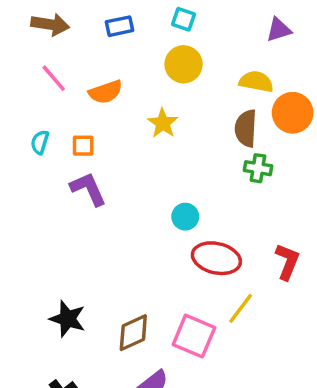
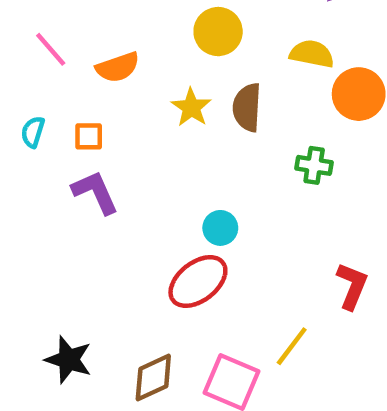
brown semicircle: (246, 128) -> (247, 107), moved
red ellipse: (216, 258) -> (198, 281), moved, turned -51

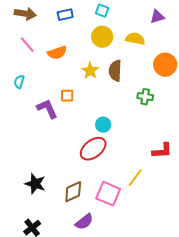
yellow semicircle: (312, 54) -> (135, 39), moved
orange square: (89, 136) -> (67, 96), moved
red L-shape: (352, 286) -> (162, 151), turned 65

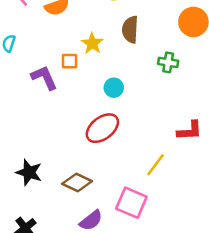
yellow star: (90, 71) -> (92, 43), moved
cyan circle: (103, 125) -> (114, 88), moved
brown diamond: (73, 192) -> (77, 182), turned 50
pink square: (108, 194) -> (131, 203), moved

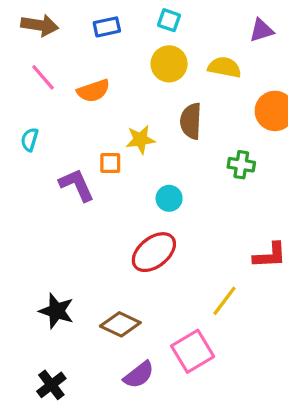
yellow star: (92, 43) -> (140, 139), turned 30
pink square: (131, 203) -> (193, 351), turned 36

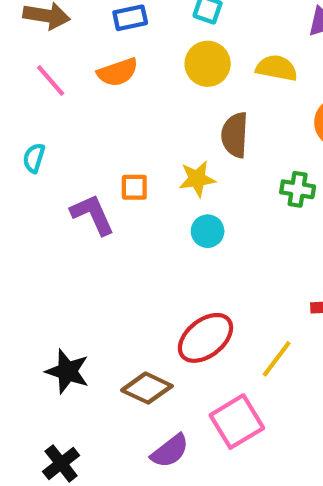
orange semicircle: (93, 91) -> (118, 72), moved
yellow star: (140, 139) -> (197, 179), moved
red ellipse: (154, 252) -> (205, 338), moved

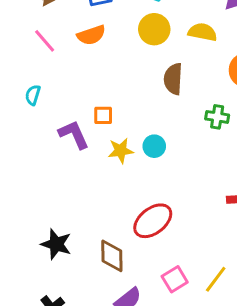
yellow star: (197, 179) -> (121, 151), moved
yellow line: (277, 359) -> (216, 279), moved
brown diamond: (147, 388) -> (112, 256), turned 64
pink square: (237, 422) -> (175, 279), size x0.7

